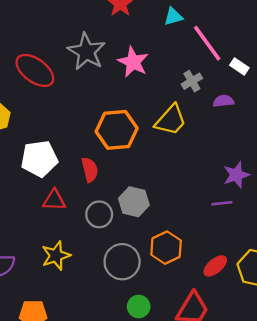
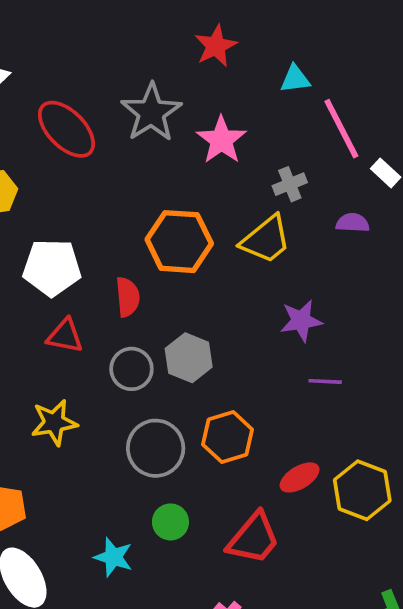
gray cross: (192, 81) -> (290, 184), moved
purple star: (236, 175) -> (301, 321), moved

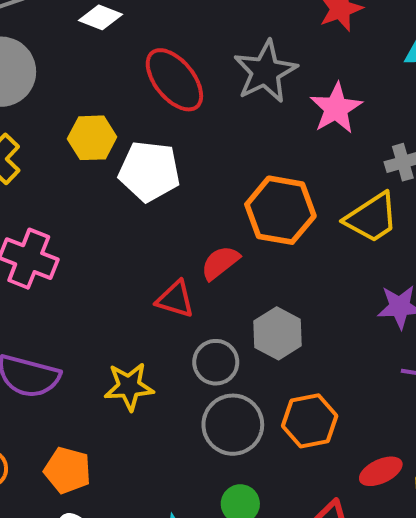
white pentagon: (52, 268) -> (149, 171), moved
red semicircle: (128, 297) -> (220, 263), turned -129
red triangle: (65, 336) -> (175, 299), moved
gray circle: (131, 369) -> (216, 362), moved

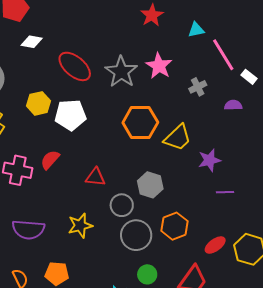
gray star: (265, 72) -> (121, 72), moved
yellow trapezoid: (372, 218) -> (178, 138), moved
red semicircle: (220, 263) -> (50, 160), moved

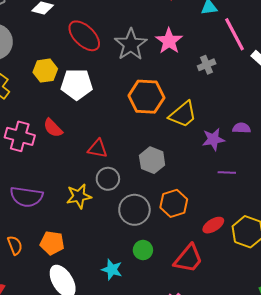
purple semicircle: (233, 105) -> (242, 128), moved
red semicircle: (50, 160) -> (53, 128), turned -90
gray circle: (122, 205) -> (108, 179), moved

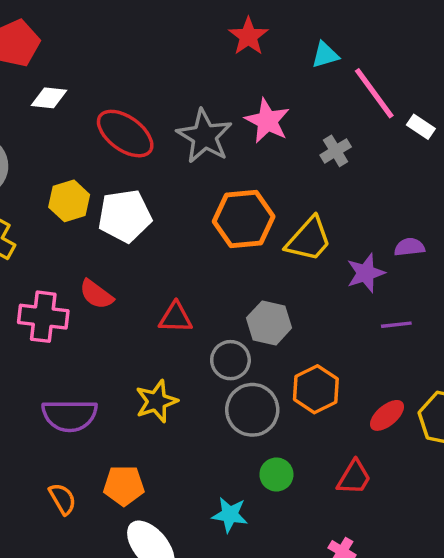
gray circle: (108, 179) -> (230, 360), moved
red trapezoid: (188, 259) -> (354, 477), size x0.7

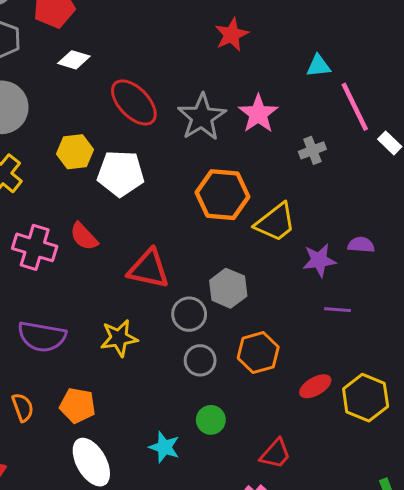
red star: (248, 36) -> (232, 35), moved
red triangle: (176, 318) -> (148, 269), size x1.4
gray circle: (252, 410) -> (200, 360), size x0.7
red trapezoid: (354, 477) -> (275, 454), moved

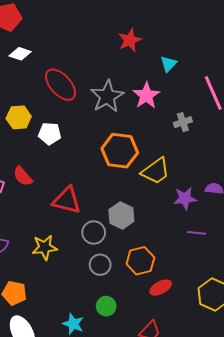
cyan triangle: (318, 66) -> (169, 64), moved, turned -42
white pentagon: (121, 173) -> (50, 133), size x0.7
red ellipse: (315, 386) -> (161, 288), moved

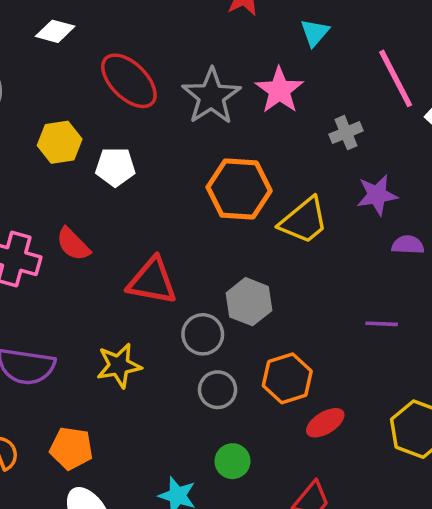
purple star: (185, 198) -> (377, 195), moved

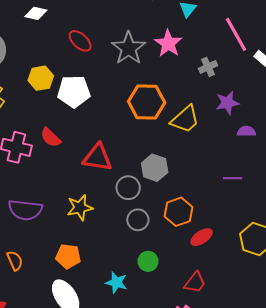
red ellipse: (129, 81) -> (80, 41), size x0.7
white pentagon: (115, 167) -> (74, 91), size x1.4
orange pentagon: (71, 448) -> (68, 256), moved

